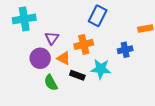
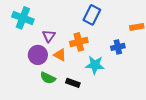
cyan cross: (24, 19) -> (23, 18), turned 30
black rectangle: (77, 75) -> (73, 83), moved
green semicircle: (51, 83) -> (48, 78), turned -35

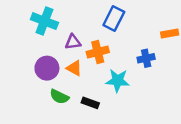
cyan cross: (23, 18) -> (44, 21), moved
purple triangle: (49, 36) -> (73, 42), moved, turned 48

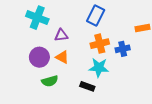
orange cross: (98, 52) -> (100, 44), moved
green semicircle: (59, 97) -> (50, 81), turned -42
black rectangle: (90, 103) -> (87, 86), moved

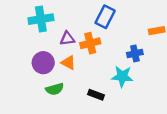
cyan cross: (37, 18) -> (41, 19), turned -30
orange cross: (100, 44) -> (90, 43), moved
cyan star: (99, 68) -> (122, 76), moved

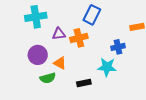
orange triangle: (68, 63) -> (60, 63), moved
black rectangle: (96, 95) -> (84, 83), turned -32

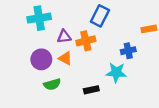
orange triangle: (60, 63) -> (65, 58), moved

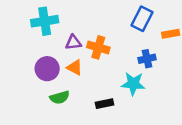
blue rectangle: (100, 16) -> (142, 19), moved
orange cross: (86, 41) -> (98, 47), turned 30

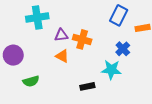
blue cross: (147, 59) -> (123, 49), turned -32
purple circle: (47, 69) -> (13, 55), moved
green semicircle: (60, 97) -> (31, 81), moved

